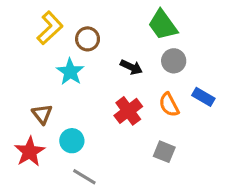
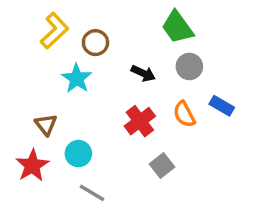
gray square: (164, 152) -> (162, 166), moved, turned 30

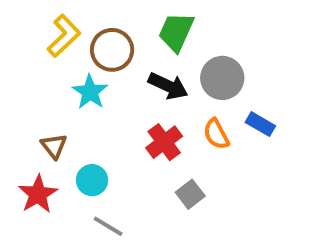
green trapezoid: (177, 27) -> (176, 32), moved, turned 60
brown circle: (95, 43) -> (112, 50), size x1.4
gray circle: (189, 66) -> (222, 78), size x1.4
black arrow: (143, 73) -> (168, 86), size x1.4

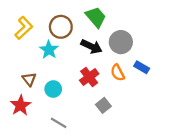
green trapezoid: (176, 32) -> (96, 17), turned 115
yellow L-shape: (64, 36) -> (24, 28), moved
cyan circle: (92, 180) -> (53, 89), moved

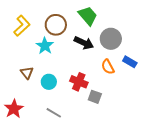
red cross: (89, 77) -> (79, 82), moved, turned -30
red star: (20, 105) -> (14, 109), moved
gray square: (103, 105) -> (95, 97), turned -32

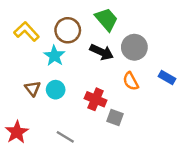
yellow L-shape: (22, 26) -> (27, 31), turned -90
blue rectangle: (130, 62) -> (167, 78), moved
cyan circle: (49, 82) -> (56, 90), moved

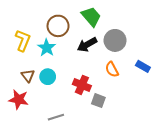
yellow L-shape: (27, 31) -> (23, 40), moved, turned 65
black arrow: (102, 52) -> (87, 45), turned 126
red star: (17, 132) -> (19, 99), moved, turned -30
gray line: (65, 137) -> (56, 117), turned -49

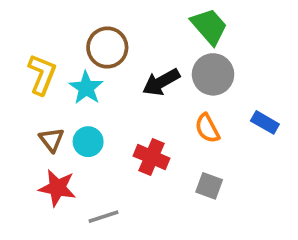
green trapezoid: (91, 17) -> (209, 26), moved
red star: (19, 99) -> (57, 188), moved
gray square: (98, 101) -> (209, 186), moved

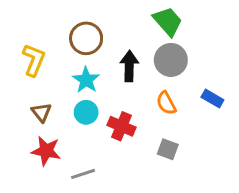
black arrow: (161, 82) -> (129, 66), turned 120
cyan star: (86, 88) -> (86, 80), moved
cyan circle: (88, 142) -> (86, 112), moved

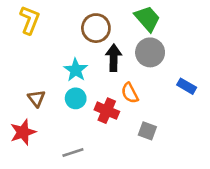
brown circle: (86, 38) -> (96, 28), moved
yellow L-shape: (34, 60) -> (30, 20), moved
orange semicircle: (166, 103) -> (130, 93), moved
red star: (46, 151) -> (23, 132), moved, turned -30

